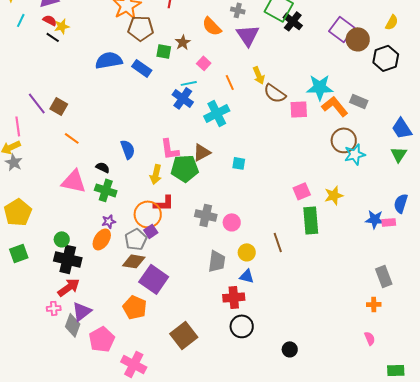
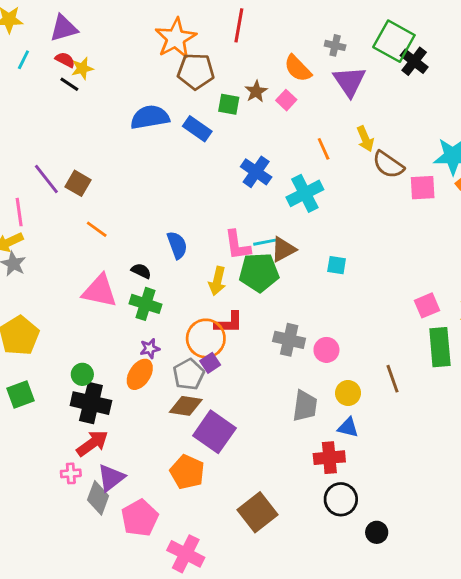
pink square: (204, 63) -> (286, 100), moved
cyan line: (189, 83) -> (265, 242), moved
black circle: (290, 349) -> (377, 532), moved

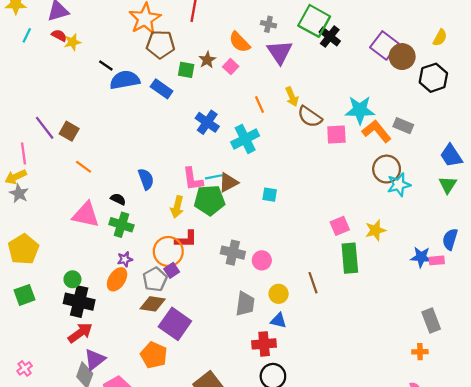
black line: (69, 84) -> (106, 65), moved
pink cross: (71, 473) -> (25, 368), moved, turned -32

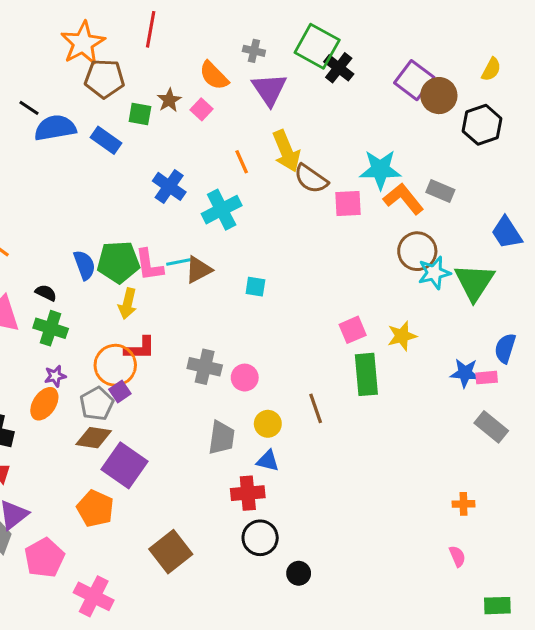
yellow arrow: (292, 97) -> (286, 151), size x1.5
green triangle: (448, 185) -> (474, 282), moved, size x1.6
green pentagon: (209, 200) -> (118, 262), moved
gray rectangle: (431, 321) -> (491, 427), moved, turned -30

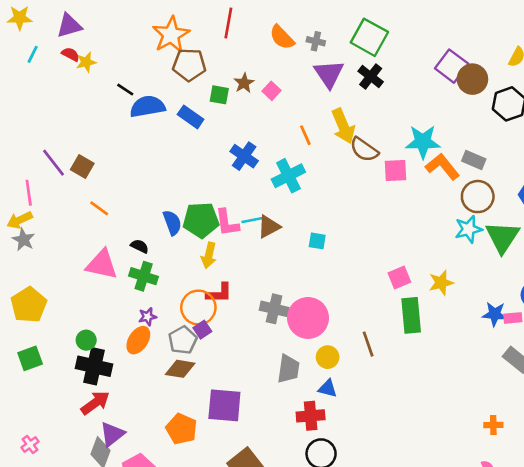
black cross: (339, 68) -> (371, 76), moved
orange semicircle: (214, 76) -> (282, 37), moved
brown circle: (417, 251) -> (478, 197), moved
pink circle: (245, 378) -> (308, 318), size x1.8
purple square: (124, 465) -> (224, 405), moved, turned -30

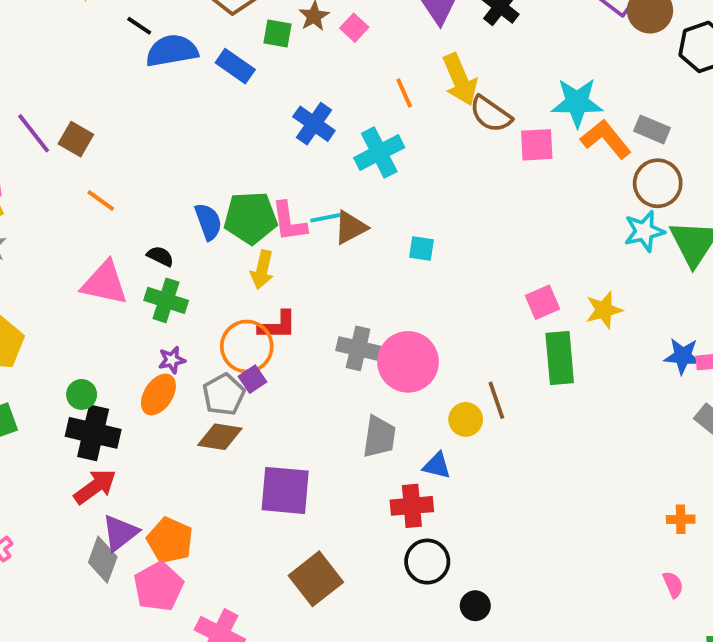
yellow circle: (328, 357) -> (466, 419), moved
orange pentagon: (181, 429) -> (170, 540), moved

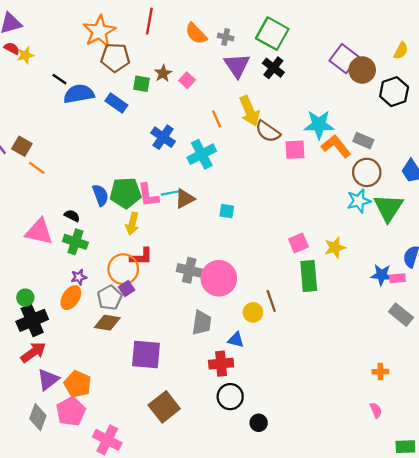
orange line: (101, 201) -> (37, 168), moved
black cross: (93, 433) -> (32, 320), turned -36
gray diamond: (103, 560) -> (38, 417), moved

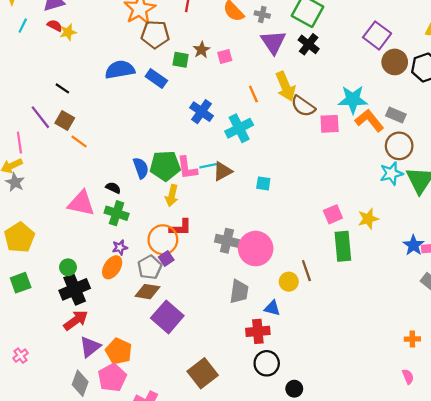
brown circle: (362, 70) -> (395, 62), moved
black line: (59, 79) -> (62, 88), moved
pink square: (187, 80) -> (225, 56), turned 32
blue star: (382, 275) -> (413, 245), turned 30
purple square: (146, 354) -> (167, 317), moved, turned 36

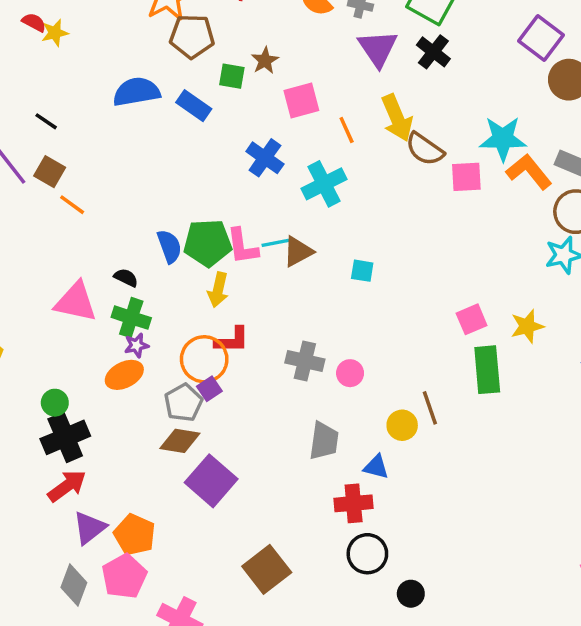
pink square: (225, 56) -> (301, 100), moved, size x1.5
purple star: (120, 247) -> (136, 345), moved
pink circle: (256, 249) -> (350, 373), size x0.5
orange ellipse: (112, 267) -> (124, 375), moved, turned 30

